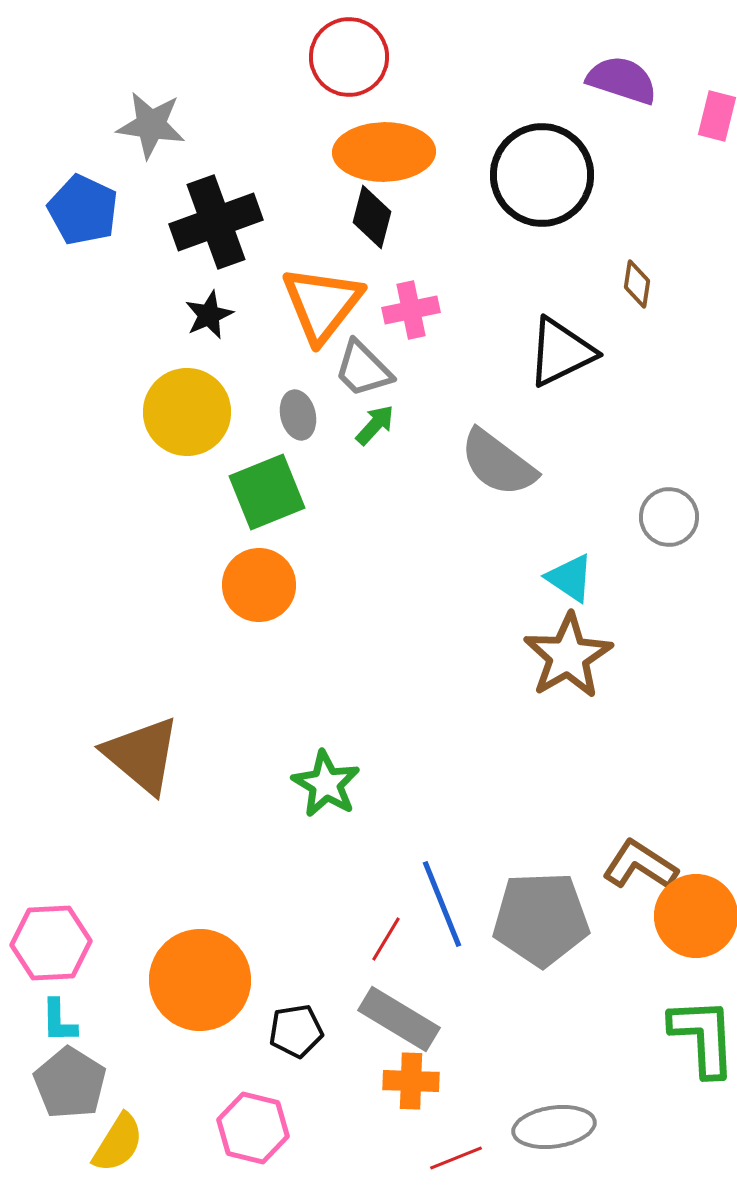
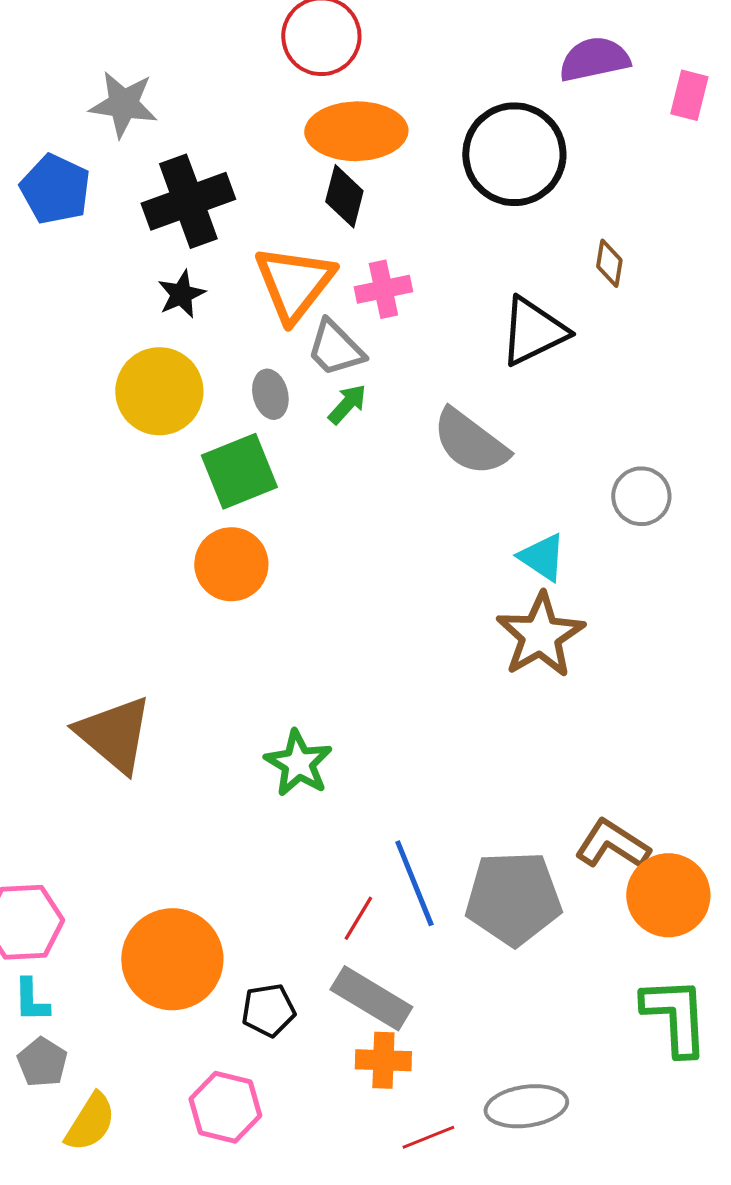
purple semicircle: (622, 80) -> (594, 59), turned -30
gray pentagon: (70, 1083) -> (42, 1062), size x0.7

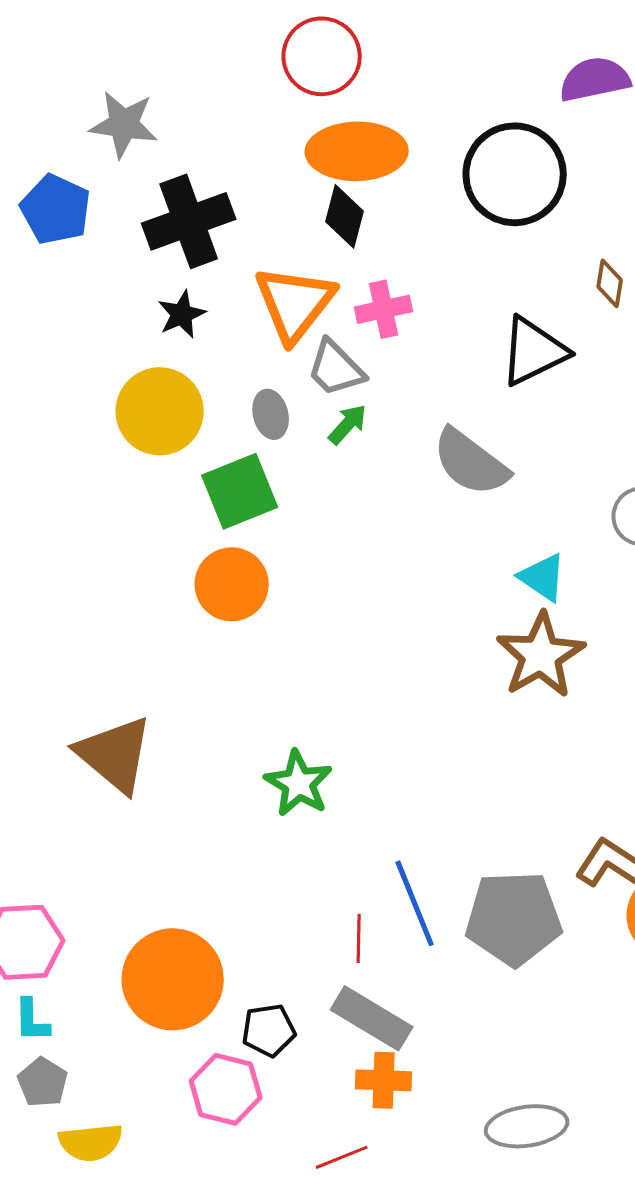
red line: (358, 918) -> (359, 938), turned -30
pink hexagon: (225, 1107) -> (226, 1089), moved
yellow semicircle: (90, 1122) -> (91, 1142), turned 52
red line: (428, 1137) -> (342, 1157), moved

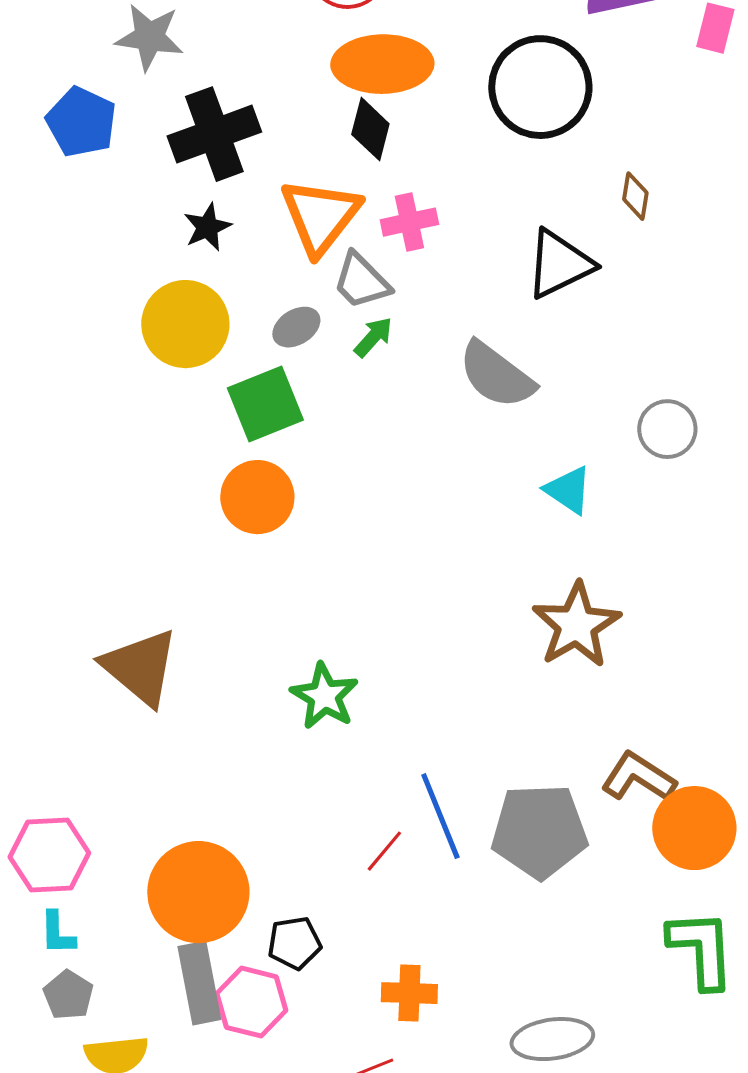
gray ellipse: (271, 414) -> (296, 327), turned 72
brown star: (541, 655) -> (576, 625), moved
red line: (359, 938) -> (384, 851), turned 39
gray rectangle: (372, 1018) -> (199, 983), moved, turned 48

